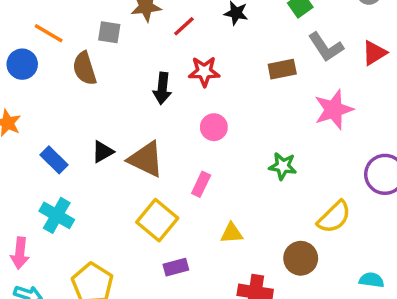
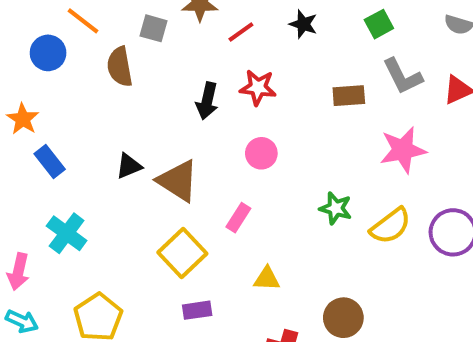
blue rectangle: (54, 160) -> (50, 161), moved
yellow semicircle: (334, 217) -> (391, 226), moved

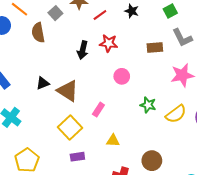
gray square: (154, 28) -> (55, 13), turned 32
pink circle: (261, 153) -> (122, 76), moved

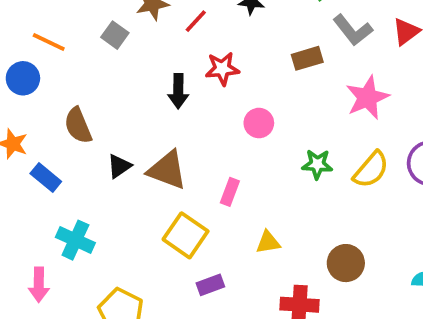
brown semicircle: (38, 33) -> (78, 125), moved

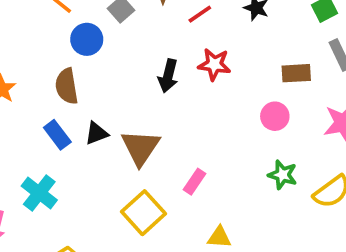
blue circle: (23, 78) -> (87, 39), moved
pink circle: (259, 123) -> (275, 116), moved
brown triangle: (167, 170) -> (141, 147), turned 30
blue rectangle: (46, 178) -> (57, 135), moved

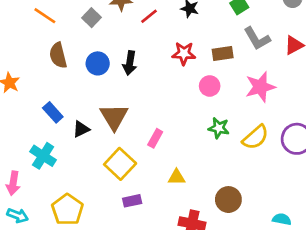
blue circle: (87, 39) -> (98, 63), moved
red star: (214, 64) -> (184, 53), moved
brown semicircle: (67, 86) -> (58, 55), moved
black triangle: (96, 133) -> (81, 129), moved

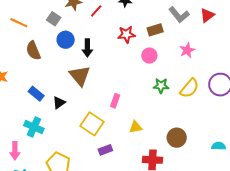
blue circle: (98, 63) -> (66, 40), moved
pink star: (260, 87) -> (187, 50), size x0.7
brown triangle: (114, 117) -> (80, 76), moved

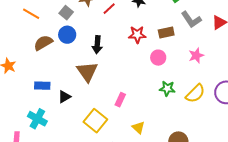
blue circle: (66, 40) -> (67, 35), moved
brown semicircle: (33, 51) -> (43, 43), turned 78
blue rectangle: (36, 94) -> (42, 86), turned -42
yellow triangle: (136, 127) -> (138, 128), turned 48

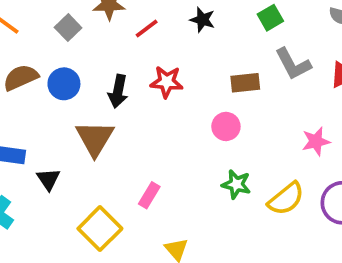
blue circle: (67, 35) -> (64, 84), moved
red star: (137, 35) -> (167, 82), moved
pink star: (196, 55) -> (316, 141), moved
black triangle: (64, 97) -> (48, 179), turned -40

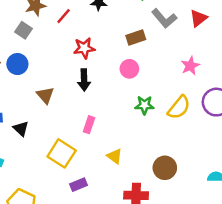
gray square: (68, 28) -> (23, 30), moved
black arrow: (118, 91) -> (84, 80), moved
brown triangle: (95, 138) -> (45, 95), size x0.7

